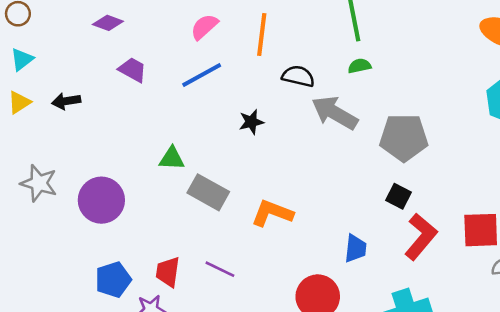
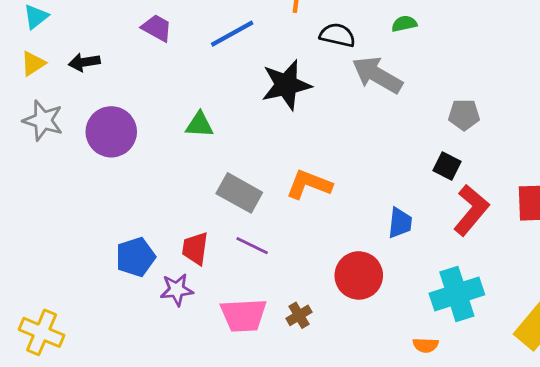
black star: (251, 122) -> (286, 85), size x1.8
gray pentagon: (404, 138) -> (464, 115), moved, size x0.6
gray star: (39, 183) -> (43, 120), moved
gray rectangle: (208, 192) -> (239, 193), moved
purple circle: (101, 200) -> (111, 132), moved

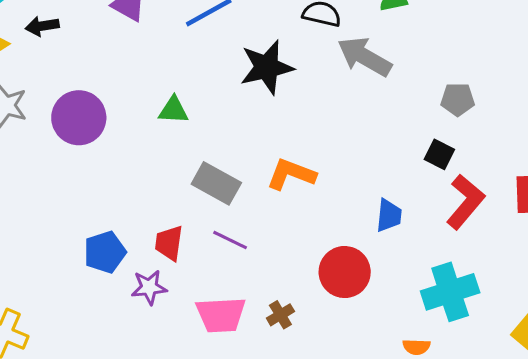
black arrow: (84, 62) -> (42, 26), moved

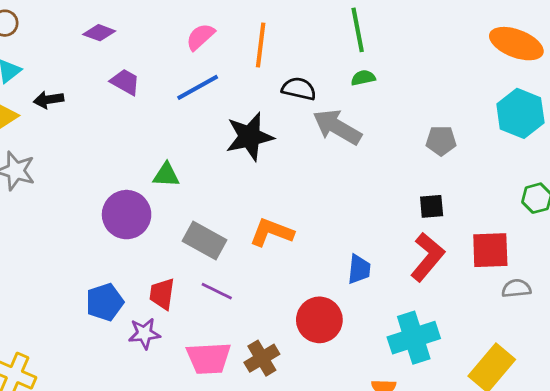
gray pentagon: (458, 99) -> (441, 141), moved
purple circle: (79, 118) -> (127, 215), moved
black square: (439, 154) -> (432, 206), moved, turned -32
brown cross: (280, 315) -> (262, 358), size x1.4

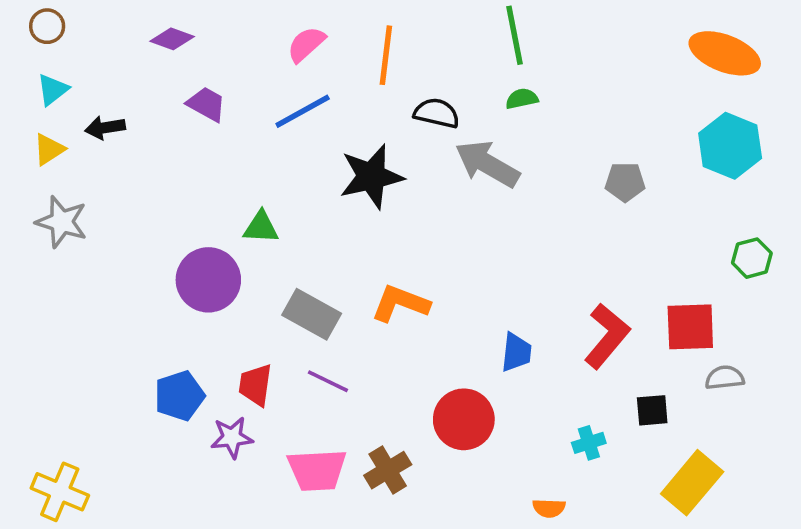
black square: (432, 206) -> (652, 410), moved
cyan cross: (414, 338) -> (589, 443), size x0.5

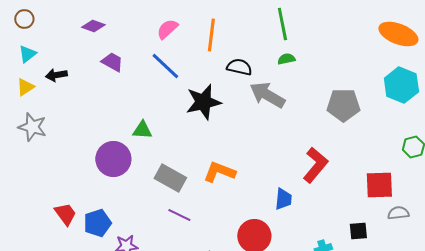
blue line: (303, 111) -> (165, 66), turned 72
gray pentagon: (625, 182) -> (343, 105), size x1.5
red L-shape: (607, 336) -> (315, 165), moved
red trapezoid: (255, 385) -> (65, 214), moved, turned 135

